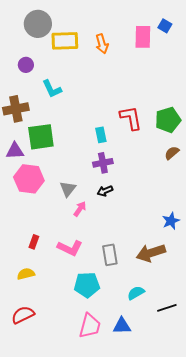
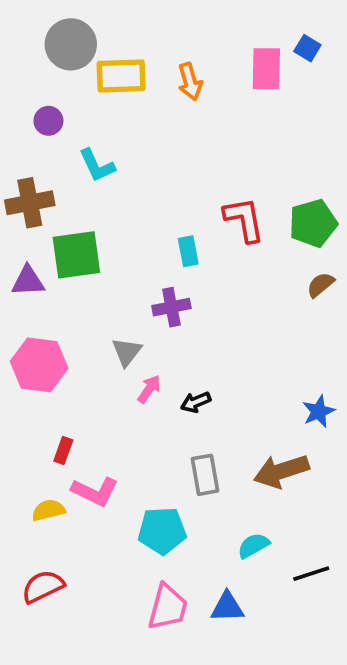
purple cross: (103, 163) -> (171, 307), moved
pink hexagon: (29, 179) -> (39, 365), moved
black arrow: (105, 191) -> (196, 402), moved
pink L-shape: (70, 248) -> (95, 492), moved

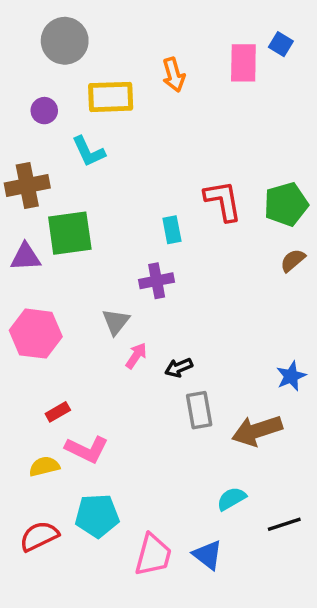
yellow rectangle: (121, 76) -> (111, 97), moved
red rectangle: (63, 451) -> (58, 412), turned 40
gray rectangle: (205, 475) -> (199, 410), moved
cyan pentagon: (162, 531) -> (97, 516), moved
blue triangle: (227, 607) -> (208, 555), turned 40

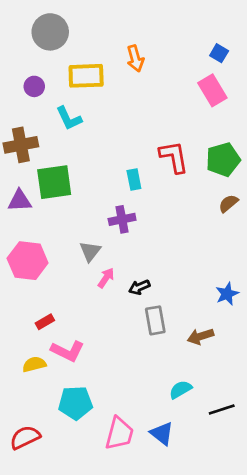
blue square: (281, 44) -> (219, 53), moved
pink rectangle: (243, 63) -> (212, 90), moved, turned -32
brown arrow: (257, 431) -> (200, 336), size x0.7
red semicircle: (39, 536) -> (25, 437), moved

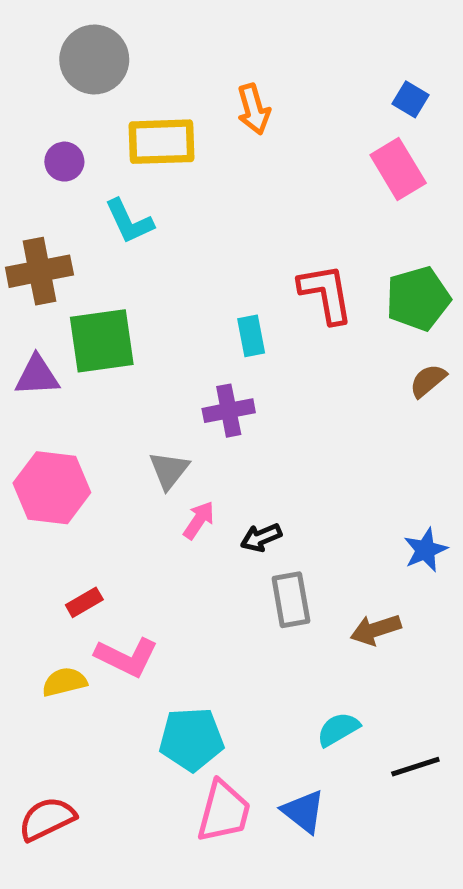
cyan pentagon: (75, 403) -> (191, 739), moved

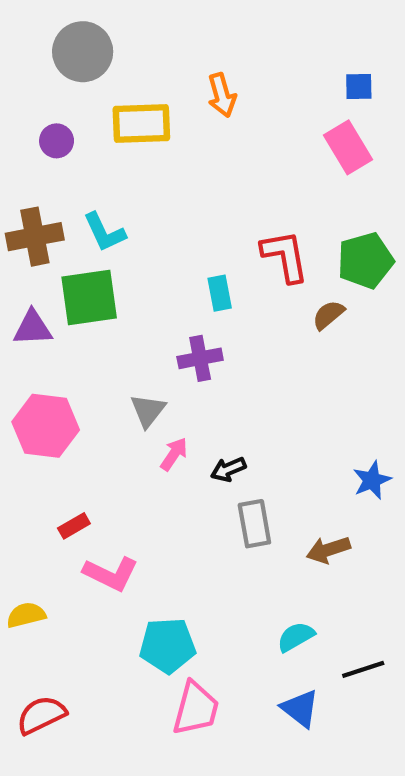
blue square: (410, 99) -> (359, 86), turned -32
cyan L-shape: (129, 221) -> (104, 232), moved
brown semicircle: (428, 381) -> (328, 315), moved
yellow semicircle: (64, 682) -> (26, 615), moved
blue triangle: (303, 811) -> (300, 709), moved

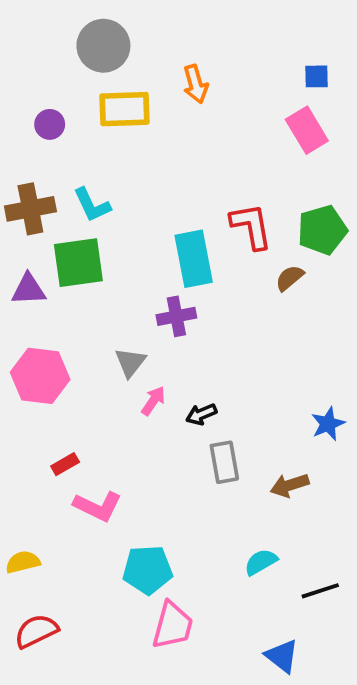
gray circle: (83, 52) -> (103, 46), moved
cyan rectangle: (220, 293) -> (194, 259), size x1.8
yellow semicircle: (26, 615) -> (23, 562), moved
blue triangle: (300, 709) -> (282, 656), moved

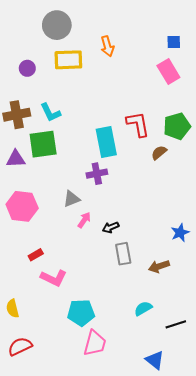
gray triangle: (130, 362) -> (72, 199), turned 30
yellow semicircle: (23, 562) -> (13, 308), turned -90

